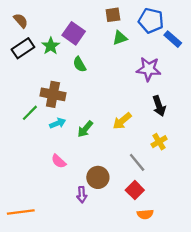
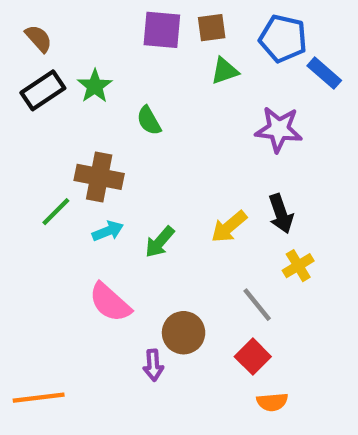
purple square: (74, 33) -> (162, 30), moved, turned -30
black arrow: (159, 106) -> (281, 214), moved
pink semicircle: (59, 161) -> (110, 302), size x1.5

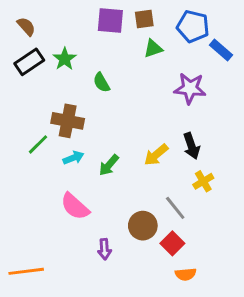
brown circle: (184, 333) -> (143, 226), moved

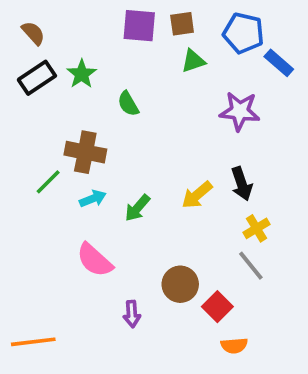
gray line: (175, 208) -> (251, 266), moved

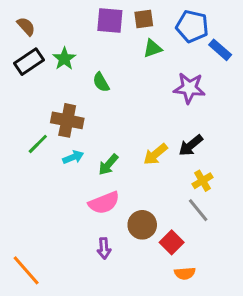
black arrow: (242, 184) -> (191, 145), turned 70
pink semicircle: (95, 260) -> (104, 203), moved, turned -64
orange line: (33, 342) -> (26, 270), turned 56

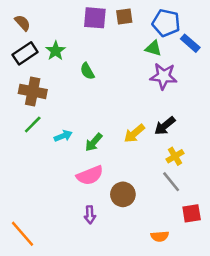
green triangle: (153, 48) -> (153, 48), moved, turned 36
brown cross: (67, 120) -> (33, 91), moved
red square: (172, 242) -> (192, 213), moved, turned 36

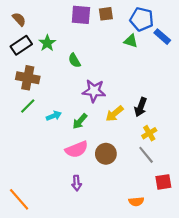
purple star: (164, 76) -> (94, 91), moved
black arrow: (165, 126) -> (141, 107), turned -30
brown circle: (123, 194) -> (106, 154), moved

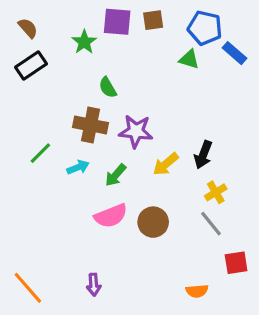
green star: (47, 43) -> (84, 42), moved
brown cross: (28, 78) -> (91, 125), moved
purple arrow: (77, 183) -> (94, 285), moved

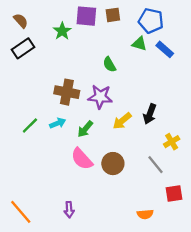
blue rectangle: (235, 53) -> (165, 49), moved
green semicircle: (108, 87) -> (109, 64), moved
green line: (40, 153) -> (30, 126), moved
yellow cross: (216, 192) -> (172, 142), moved
pink semicircle: (111, 216) -> (82, 159), turned 70

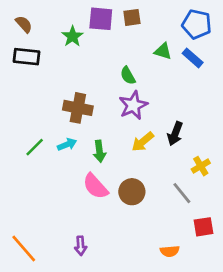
blue pentagon: (151, 21) -> (197, 24), moved
black rectangle: (23, 48) -> (27, 57), turned 40
purple star: (100, 97) -> (133, 105), moved, turned -30
green arrow: (85, 129) -> (99, 151), turned -48

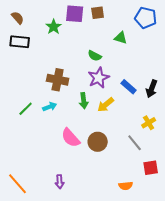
blue rectangle: (193, 58) -> (129, 87), moved
green semicircle: (128, 76) -> (95, 56), turned -32
black arrow: (175, 134) -> (152, 89), moved
green arrow: (99, 151) -> (84, 101), moved

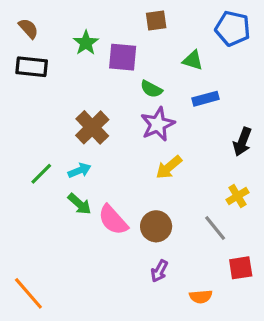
purple square: (75, 14) -> (123, 57), moved
brown cross: (58, 80) -> (92, 127), turned 35
blue rectangle: (129, 87) -> (206, 99), moved, turned -56
green arrow: (84, 101) -> (79, 204), moved, turned -42
purple arrow: (60, 182) -> (159, 271), moved, turned 32

